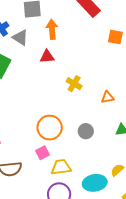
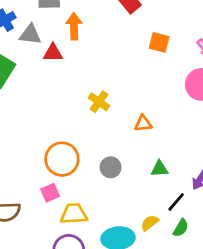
gray triangle: (20, 38) -> (30, 35), turned -30
red triangle: (47, 57) -> (53, 53), moved

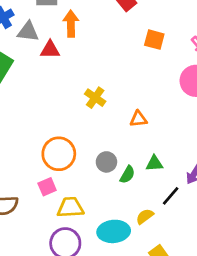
green semicircle: (181, 228) -> (127, 175), moved

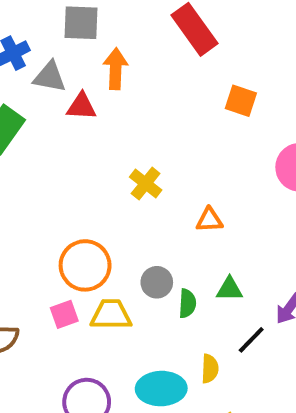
green semicircle: (127, 175) -> (187, 303), turned -30
yellow trapezoid: (70, 207) -> (111, 315), moved
yellow semicircle: (145, 216) -> (210, 369), turned 126

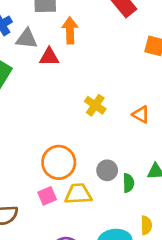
orange triangle: (209, 220) -> (141, 114), moved, turned 36

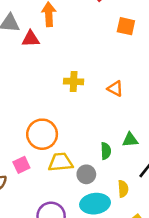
yellow cross: (95, 105) -> (74, 81), turned -30
gray circle: (107, 170) -> (86, 174), moved
pink square: (47, 196) -> (21, 165), moved

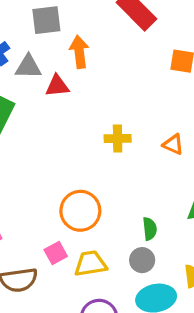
green semicircle: (106, 151) -> (150, 229), moved
yellow trapezoid: (61, 162) -> (90, 264), moved

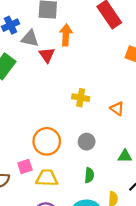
red triangle: (57, 86) -> (47, 55), turned 49
green semicircle: (150, 229) -> (89, 175), moved
gray circle: (142, 260) -> (87, 142), moved

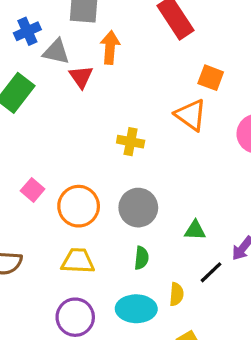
orange triangle: (117, 109) -> (191, 115), moved, size x1.5
gray circle: (87, 142) -> (138, 208), size x1.5
pink square: (25, 167) -> (33, 190), moved, turned -32

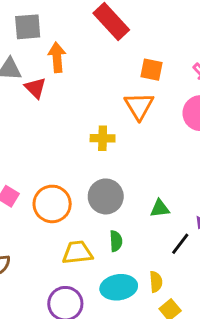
orange triangle: (191, 115) -> (139, 106), turned 32
yellow cross: (131, 142) -> (103, 138), moved
yellow trapezoid: (78, 261) -> (77, 253), moved
yellow semicircle: (176, 294) -> (156, 282), moved

